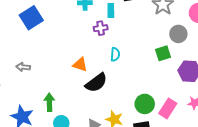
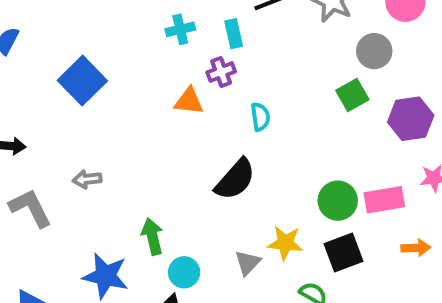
orange triangle: (80, 64) -> (189, 101), moved
pink rectangle: (168, 108) -> (384, 200), turned 60

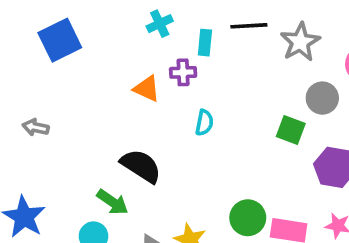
cyan cross: (180, 29) -> (160, 24), turned -30
green square: (352, 95) -> (291, 130), turned 32
black semicircle: (235, 179) -> (141, 166), moved, turned -117
green arrow: (152, 236) -> (112, 202), moved, turned 120

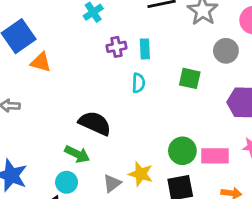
cyan rectangle: (205, 43) -> (145, 49), moved
orange triangle: (147, 89) -> (41, 62), moved
green square: (291, 130) -> (190, 78), moved

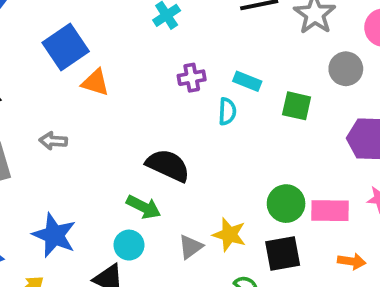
purple cross: (117, 47) -> (192, 78), moved
cyan rectangle: (145, 49) -> (247, 81), moved, turned -66

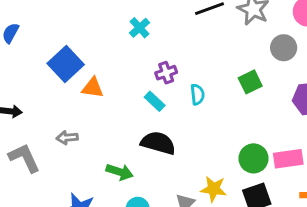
cyan rectangle: (247, 81) -> (155, 101), moved, turned 30
green square: (297, 106) -> (250, 82), turned -30
green arrow: (144, 207) -> (120, 172), moved

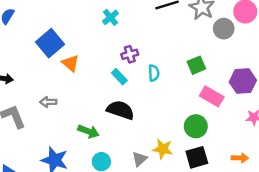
gray circle: (284, 48) -> (224, 29), moved
orange triangle: (93, 88) -> (71, 63), turned 30
pink rectangle: (288, 159) -> (212, 96), moved, turned 35

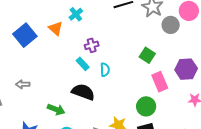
orange triangle: (71, 63) -> (56, 28), moved
green square: (196, 65) -> (147, 55), turned -35
cyan semicircle: (154, 73) -> (105, 70), moved
pink rectangle: (212, 96) -> (160, 82), turned 36

